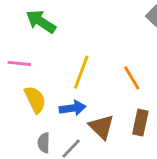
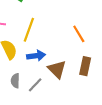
yellow line: (81, 72) -> (29, 30), moved

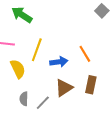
blue arrow: (36, 56) -> (59, 62), moved
brown triangle: (57, 69) -> (64, 88), turned 42

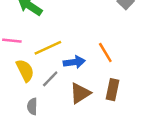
yellow line: (37, 50) -> (48, 48), turned 45
gray line: (43, 103) -> (50, 79), moved

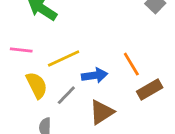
brown rectangle: (112, 90) -> (150, 89), moved, turned 48

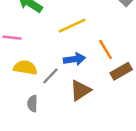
yellow line: (64, 58) -> (72, 26), moved
yellow semicircle: (37, 85) -> (25, 68), turned -55

